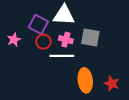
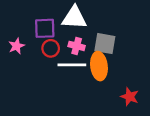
purple square: (38, 24) -> (45, 28), turned -30
orange ellipse: (85, 80) -> (99, 66), moved

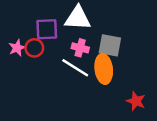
red circle: (51, 48) -> (34, 48), moved
white line: (72, 65) -> (75, 68), turned 32

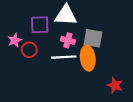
red circle: (34, 48) -> (29, 50), moved
white line: (75, 68) -> (64, 57), turned -35

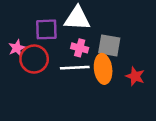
red circle: (29, 50) -> (34, 59), size x1.5
red star: (115, 85) -> (135, 76), moved

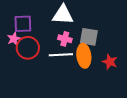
purple square: (46, 29) -> (23, 24), moved

